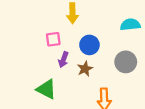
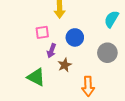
cyan semicircle: (130, 25) -> (111, 19), turned -54
brown star: (85, 69) -> (65, 65), moved

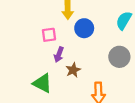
blue circle: (75, 37) -> (84, 28), moved

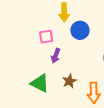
brown star: (73, 70) -> (69, 81), moved

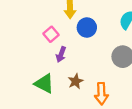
pink square: (46, 37) -> (51, 34), turned -32

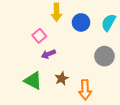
blue circle: (87, 28) -> (81, 22), moved
purple arrow: (61, 54) -> (48, 54), turned 48

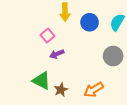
brown star: (62, 79) -> (61, 90), moved
orange arrow: (85, 90) -> (94, 90), turned 60

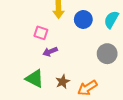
pink square: (48, 36) -> (41, 33), turned -32
brown star: (61, 90) -> (63, 82), moved

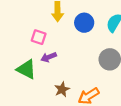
green triangle: (35, 79) -> (26, 69), moved

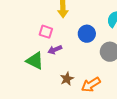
blue circle: (84, 23) -> (87, 34), moved

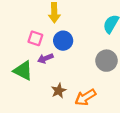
blue circle: (87, 34) -> (63, 41), moved

